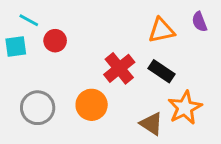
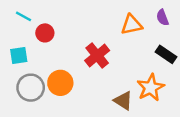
cyan square: (16, 46) -> (19, 56), moved
black rectangle: (162, 71) -> (166, 54), moved
orange circle: (92, 105) -> (60, 83), moved

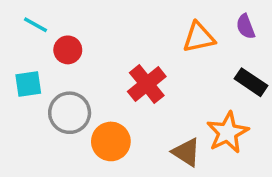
orange circle: (60, 83) -> (111, 141), moved
gray circle: (31, 88) -> (70, 113), moved

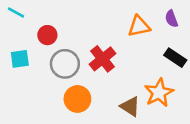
cyan line: (35, 25) -> (16, 12), moved
gray circle: (70, 113) -> (65, 64), moved

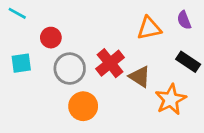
brown triangle: (130, 107) -> (140, 77), moved

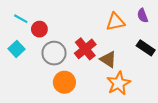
cyan line: (17, 13) -> (21, 19), moved
cyan square: (21, 63) -> (16, 49), turned -35
orange star: (171, 99) -> (119, 83), moved

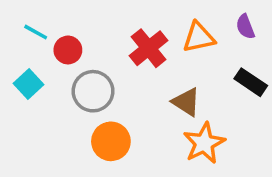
red cross: (85, 49) -> (149, 48), moved

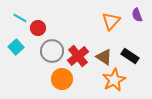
orange triangle: (199, 37) -> (111, 21), turned -36
red cross: (149, 48) -> (78, 56), moved
black rectangle: (251, 82) -> (130, 56), moved

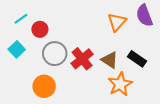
purple semicircle: (137, 15) -> (144, 16), size x1.5
cyan line: (20, 18) -> (21, 19), turned -64
orange circle: (62, 79) -> (44, 86), moved

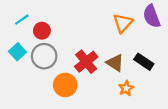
gray circle: (55, 54) -> (44, 56), moved
orange star: (120, 84) -> (126, 88), size x0.6
orange circle: (44, 86) -> (65, 85), moved

